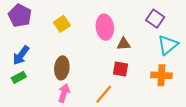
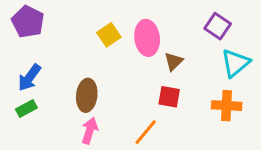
yellow square: (62, 24) -> (109, 35), moved
brown triangle: (124, 44) -> (174, 61), turned -40

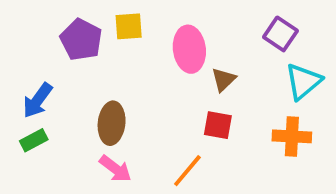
purple pentagon: (28, 22) -> (81, 40), moved
yellow square: (109, 35) -> (129, 26), moved, turned 30
pink arrow: (90, 131) -> (115, 169), turned 110

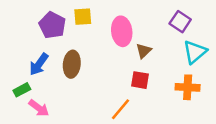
blue arrow: (38, 100) -> (39, 64), moved
brown ellipse: (112, 123) -> (72, 64), moved
pink arrow: (115, 169) -> (39, 108), moved

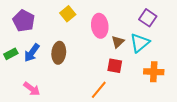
yellow square: (83, 17) -> (68, 14), turned -35
purple pentagon: (52, 25) -> (24, 21), moved
cyan triangle: (195, 52) -> (140, 43), moved
green rectangle: (22, 90) -> (11, 54), moved

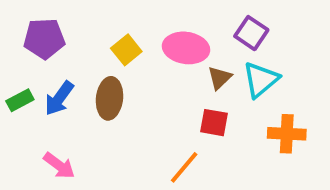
yellow square: (68, 14) -> (126, 50), moved
purple square: (148, 18) -> (251, 33), moved
purple pentagon: (24, 21) -> (44, 39), turned -30
pink ellipse: (100, 26) -> (186, 48), turned -75

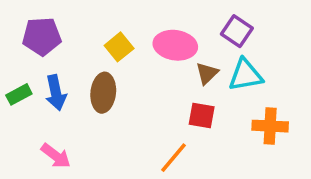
cyan triangle: (261, 80) -> (246, 75), turned 30
blue arrow: (59, 98) -> (56, 93), turned -48

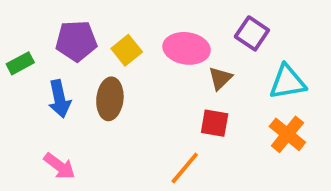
purple pentagon: (42, 36) -> (76, 41), moved
cyan triangle: (246, 75) -> (287, 82), moved
green rectangle: (19, 94) -> (20, 63), moved
orange cross: (270, 126) -> (287, 134), turned 36

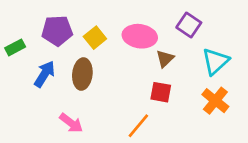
cyan triangle: (287, 82) -> (215, 61), turned -32
blue arrow: (59, 99) -> (45, 74), turned -136
pink arrow: (59, 166) -> (71, 123), moved

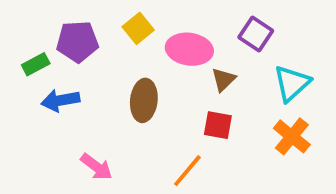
yellow square: (95, 38) -> (138, 28), moved
green rectangle: (15, 47) -> (36, 64), moved
blue arrow: (45, 74) -> (60, 100), turned -132
brown ellipse: (82, 74) -> (144, 100), moved

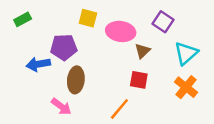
yellow square: (138, 28) -> (88, 18), turned -36
purple pentagon: (77, 42) -> (64, 47), moved
green rectangle: (36, 64) -> (23, 19), moved
brown ellipse: (144, 100) -> (76, 80), moved

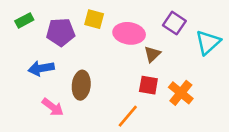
purple pentagon: (64, 47) -> (61, 32), moved
cyan triangle: (186, 53) -> (208, 42), moved
orange cross: (186, 87) -> (181, 93), moved
pink arrow: (61, 107) -> (53, 107), moved

